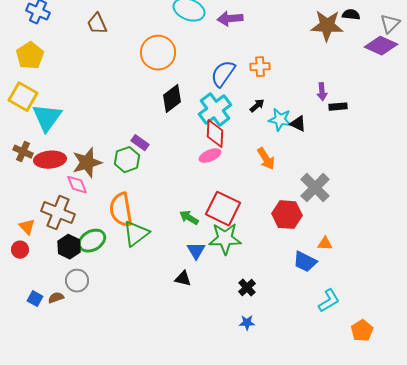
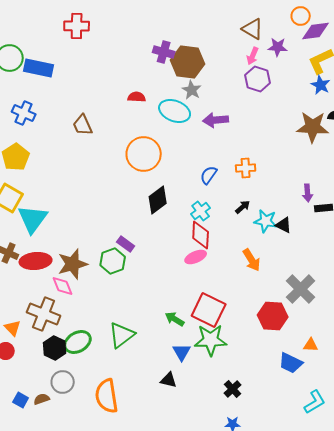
blue semicircle: (223, 74) -> (209, 175), size x0.7
cyan cross: (215, 110) -> (201, 211), size x0.6
orange semicircle: (121, 210) -> (107, 396), moved

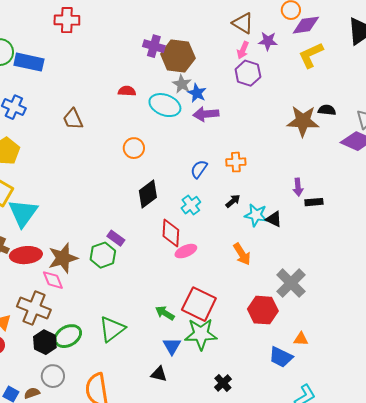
blue star: (321, 85) -> (197, 93), moved
orange circle: (144, 154) -> (134, 148), size x0.6
red diamond: (201, 235) -> (171, 233), moved

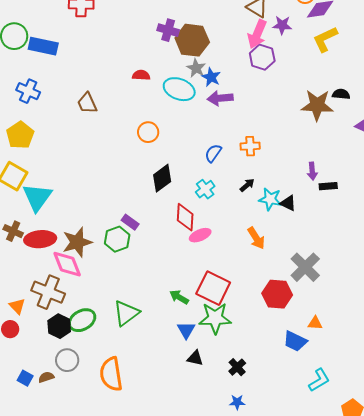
pink arrow: (243, 50) -> (257, 34), size x1.6
pink diamond: (53, 280) -> (67, 264), size x1.4
black triangle: (159, 374) -> (195, 358), moved

